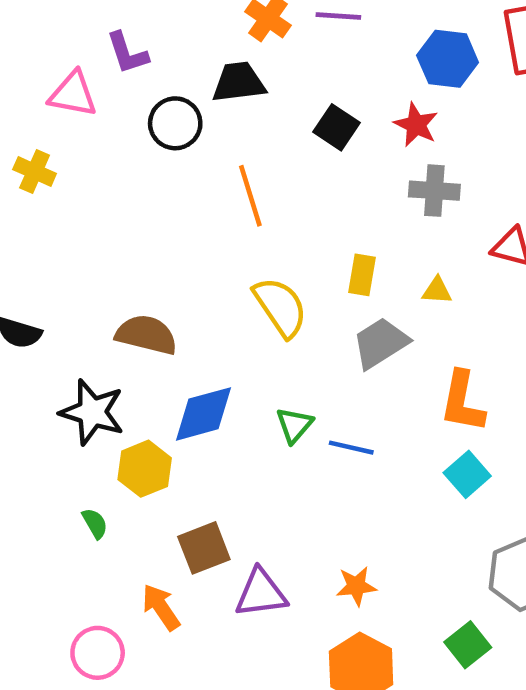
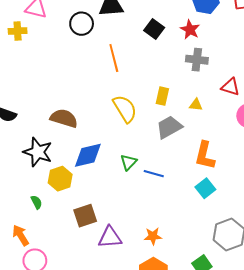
yellow cross: (35, 172) -> (18, 31), moved, turned -30
orange arrow: (161, 607) -> (21, 235), moved

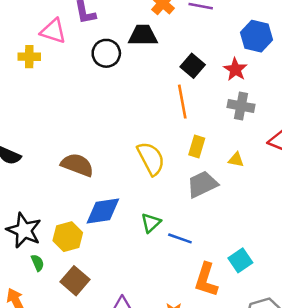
orange line: (114, 58) -> (182, 102), moved
black star: (38, 152) -> (24, 230), moved
orange L-shape: (205, 155) -> (206, 280), moved
brown square: (85, 216) -> (75, 281), moved, turned -35

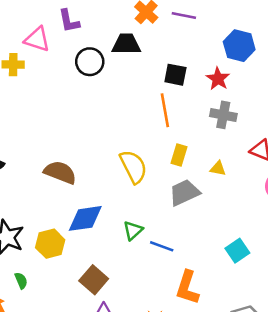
black square: (193, 66) -> (175, 75), turned -30
cyan square: (240, 260) -> (237, 251), moved
green semicircle: (38, 263) -> (21, 281), moved
brown square: (75, 281) -> (94, 280), moved

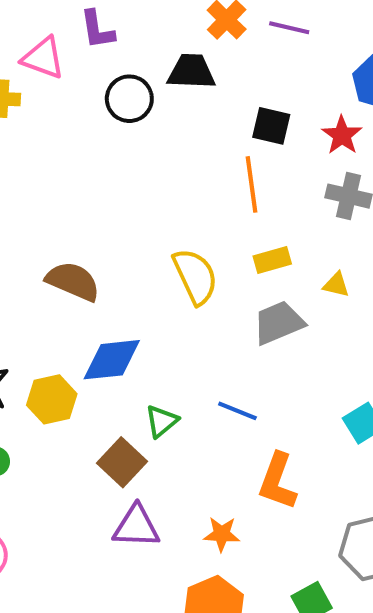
yellow rectangle: (179, 155) -> (272, 260), turned 55
green triangle: (133, 230) -> (162, 421), moved

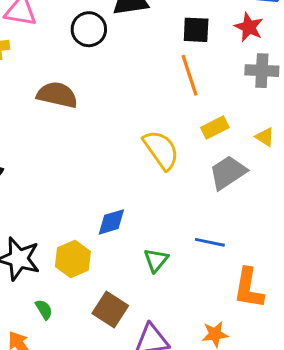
brown semicircle: (73, 281) -> (57, 95), moved
yellow triangle: (336, 285) -> (265, 137), turned 30
blue diamond: (112, 360) -> (111, 222), size x0.7
brown square: (122, 462) -> (110, 309), moved

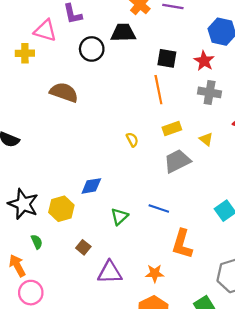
yellow semicircle: (161, 150) -> (132, 140), size x0.5
brown square: (110, 309) -> (83, 247), size x0.6

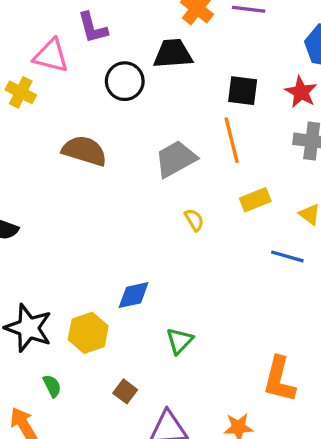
yellow cross: (25, 53) -> (21, 92), turned 30
gray trapezoid: (177, 161) -> (176, 159), moved
blue line: (159, 209) -> (287, 256), moved

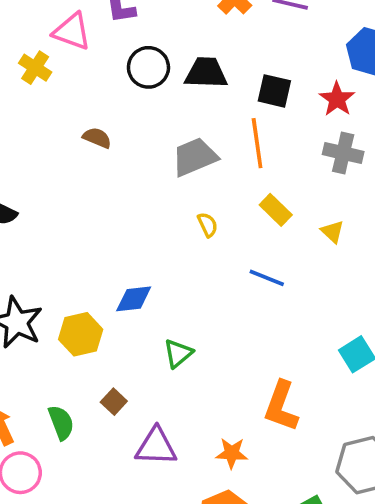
black trapezoid: (173, 54) -> (206, 73), moved
brown semicircle: (84, 151) -> (97, 138), size x0.6
yellow rectangle: (255, 200) -> (276, 210), turned 60
blue line: (287, 256) -> (267, 278), moved
green semicircle: (52, 386) -> (61, 423), moved, size x1.4

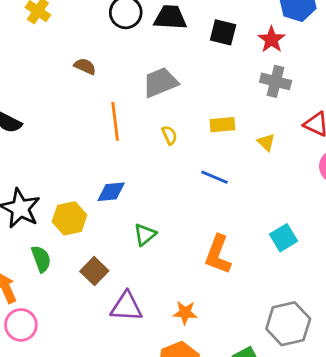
orange line: (257, 143) -> (115, 121), moved
yellow rectangle: (276, 210) -> (222, 125), turned -50
brown square: (114, 402) -> (94, 271), size x1.4
orange L-shape: (281, 406) -> (218, 255), moved
green semicircle: (61, 423) -> (41, 259), moved

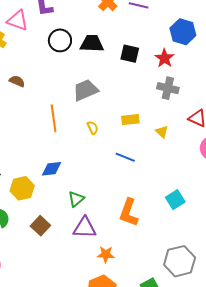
brown semicircle: (85, 66) -> (17, 81), moved
purple triangle: (126, 307) -> (85, 228), moved

